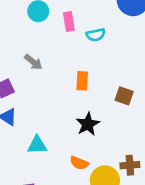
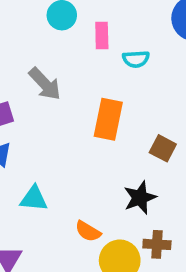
gray arrow: (33, 62) -> (45, 84), size x1.4
orange rectangle: (82, 81) -> (108, 119), size x1.5
black star: (88, 124) -> (140, 198), moved

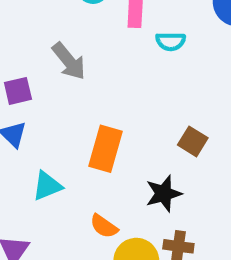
orange rectangle: (108, 119) -> (106, 149), moved
cyan triangle: (34, 199) -> (47, 186), turned -32

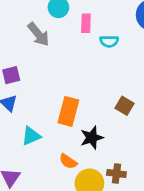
gray arrow: (69, 61) -> (38, 34), moved
black star: (164, 194) -> (92, 138), moved

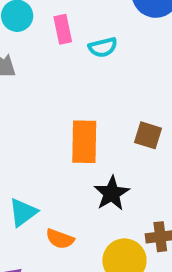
orange rectangle: (68, 111) -> (84, 142), moved
orange semicircle: (68, 161) -> (60, 239), moved

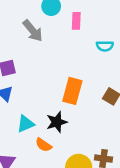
cyan semicircle: (103, 47) -> (105, 46), moved
black star: (112, 193) -> (57, 122), moved

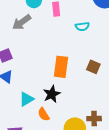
gray arrow: (33, 31) -> (22, 22), turned 102
orange semicircle: (44, 145) -> (44, 114), turned 32

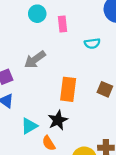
gray arrow: (22, 22) -> (35, 60), moved

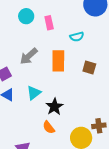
orange rectangle: (68, 89) -> (58, 61), moved
brown square: (105, 89) -> (89, 67), moved
cyan triangle: (29, 126) -> (34, 93), moved

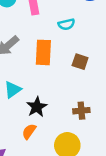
brown cross: (99, 126) -> (81, 111), moved
orange semicircle: (49, 127) -> (29, 131), turned 72

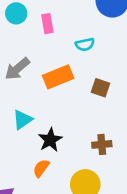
orange rectangle: (43, 52) -> (58, 77), turned 65

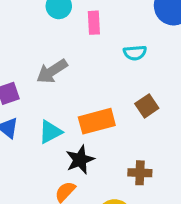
orange rectangle: (58, 77) -> (97, 121), moved
brown square: (100, 88) -> (147, 106), turned 30

